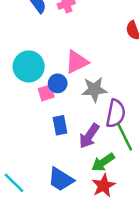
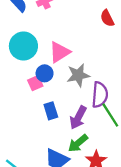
cyan circle: (29, 66) -> (23, 46), moved
green arrow: (103, 162) -> (78, 143), moved

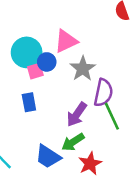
cyan circle: (23, 46) -> (27, 52), moved
gray star: (78, 75) -> (83, 69), turned -30
blue rectangle: (51, 111) -> (29, 102), moved

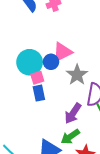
blue circle: (47, 62) -> (51, 62), moved
blue rectangle: (29, 102) -> (39, 93), moved

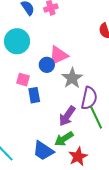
cyan circle: (30, 62) -> (17, 41), moved
pink square: (37, 78) -> (23, 80), moved, turned 32

